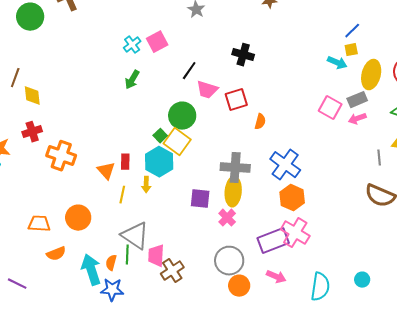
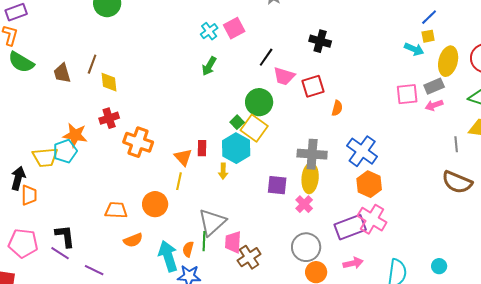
pink square: (330, 108) -> (407, 94), turned -35
yellow line: (122, 195) -> (179, 181), moved
gray triangle: (135, 236) -> (212, 222), turned 44
pink arrow: (276, 277) -> (353, 263), turned -36

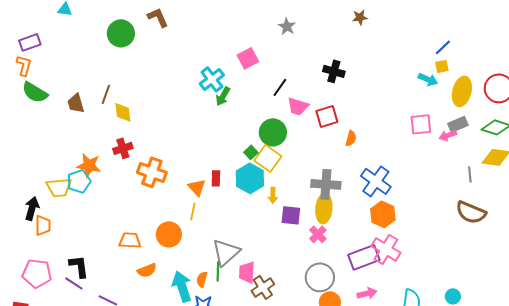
cyan cross: (209, 31) -> (212, 79), moved, size x1.4
gray rectangle: (434, 86) -> (458, 124), moved
yellow arrow: (223, 171) -> (273, 195), moved

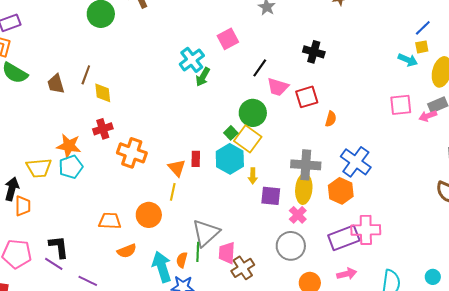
cyan pentagon: (79, 181) -> (71, 167), moved
orange hexagon: (383, 214) -> (341, 191), moved
pink cross: (386, 249) -> (366, 230), turned -32
gray circle: (320, 277) -> (291, 246), moved

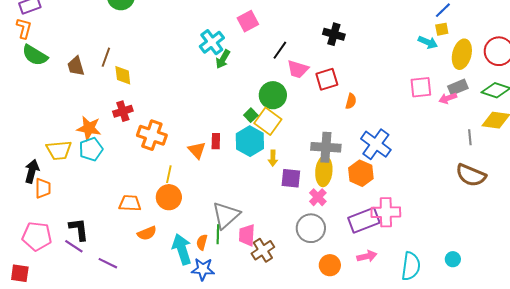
yellow line: (173, 192) -> (169, 174), moved

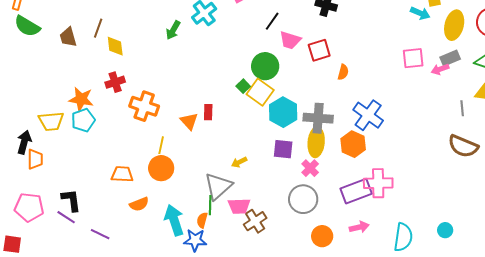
green arrow: (223, 59) -> (173, 30), moved
cyan hexagon: (250, 141) -> (283, 112), moved
yellow arrow: (273, 158) -> (239, 162), moved, turned 63
pink trapezoid: (247, 235) -> (239, 206), turned -95
orange semicircle: (202, 242) -> (202, 220), moved

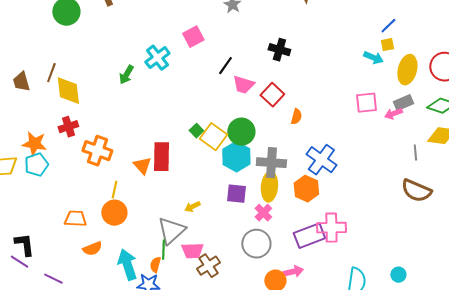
yellow diamond: (115, 46) -> (68, 91), size x1.4
red square: (319, 50) -> (272, 95), turned -30
green circle: (265, 66) -> (241, 132), moved
red rectangle: (208, 112) -> (161, 157), size x1.8
pink arrow: (359, 227) -> (293, 272), moved

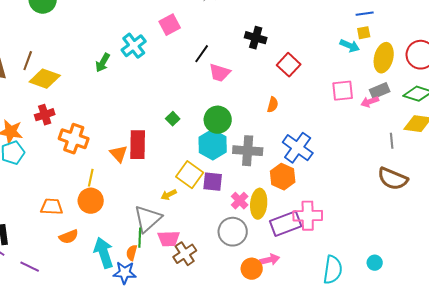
blue line: (388, 26) -> (365, 14), turned 36
yellow diamond: (68, 91) -> (45, 79), turned -64
red square: (272, 95) -> (289, 65), moved
yellow square: (213, 137) -> (190, 175), moved
yellow ellipse: (269, 187) -> (259, 204), moved

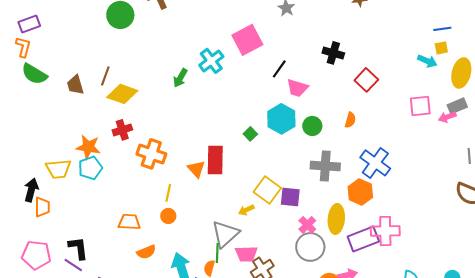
pink square: (170, 25) -> (247, 40), size x1.4
green circle: (218, 120) -> (312, 126), moved, size x0.7
cyan hexagon: (213, 145) -> (281, 119), moved
orange circle: (91, 201) -> (168, 216), size x0.6
pink cross: (240, 201) -> (307, 225), moved

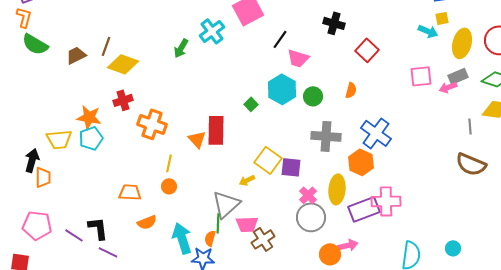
brown trapezoid: (75, 85) -> (76, 55), turned 80
black L-shape: (78, 248) -> (98, 228), moved

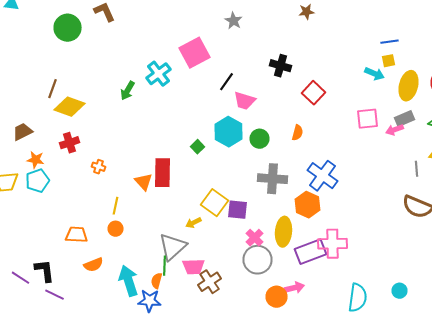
brown trapezoid: (76, 55) -> (22, 132), moved
orange star: (89, 117) -> (36, 160), size x0.7
orange cross: (152, 124) -> (98, 167), size x0.5

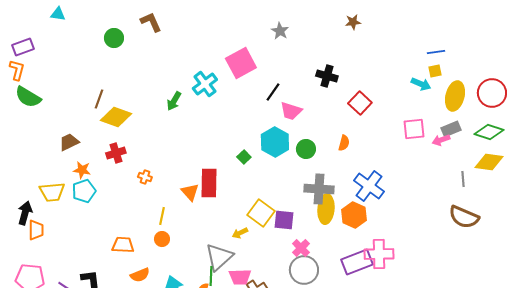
green circle: (68, 28) -> (114, 38), size x0.7
yellow ellipse: (284, 232) -> (326, 209), moved

